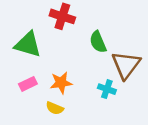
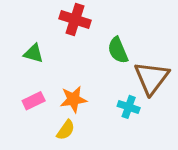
green triangle: (28, 44) -> (34, 53), size x0.6
yellow semicircle: (55, 108) -> (66, 130), turned -78

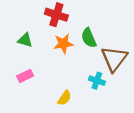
orange star: (73, 99) -> (63, 44), moved
yellow semicircle: (66, 130) -> (64, 98), moved

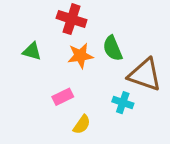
brown triangle: (114, 59) -> (145, 75), turned -48
pink rectangle: (25, 76) -> (63, 97), moved

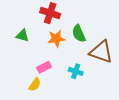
cyan cross: (123, 103) -> (76, 71), moved
yellow semicircle: (82, 125) -> (35, 85), moved

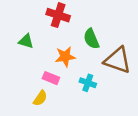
orange star: (56, 39) -> (65, 57), moved
pink rectangle: (44, 67) -> (51, 78), turned 48

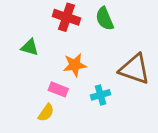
green semicircle: (91, 39) -> (105, 19), moved
cyan cross: (88, 83) -> (101, 95), turned -35

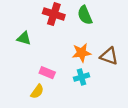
orange star: (75, 65) -> (81, 53), moved
brown triangle: (135, 69) -> (109, 56), size x0.7

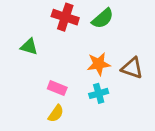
green semicircle: (85, 15) -> (103, 18), turned -108
yellow semicircle: (37, 91) -> (56, 113), moved

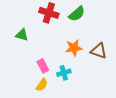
pink rectangle: (57, 88) -> (43, 66), turned 40
cyan cross: (99, 93) -> (64, 73), moved

